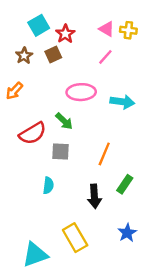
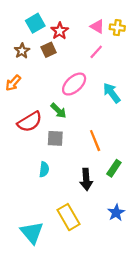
pink ellipse: (81, 92) -> (74, 84), turned -40
cyan arrow: (122, 102) -> (112, 93), turned -135
orange line: (104, 154) -> (95, 141), turned -45
cyan triangle: (35, 255) -> (32, 233), turned -50

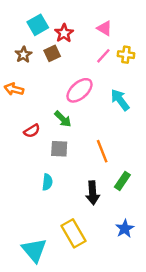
yellow cross: (117, 28) -> (126, 55), moved
orange arrow: (13, 83) -> (14, 89), turned 63
red semicircle: (30, 122) -> (32, 131), size x0.6

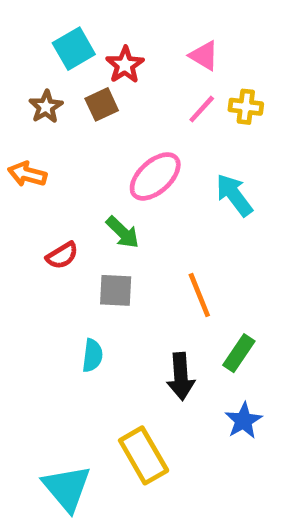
blue star: (125, 229) -> (243, 421), moved

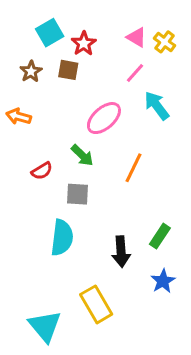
brown square: (102, 104) -> (68, 70), turned 35
yellow cross: (246, 107) -> (165, 42), moved, turned 30
cyan arrow: (234, 195) -> (157, 106), moved
orange line: (199, 295) -> (133, 168), moved, turned 48
cyan semicircle: (92, 355) -> (62, 238), size x1.6

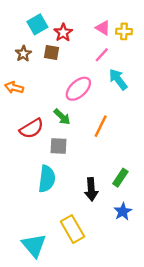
yellow cross: (165, 42) -> (124, 31), turned -35
red semicircle: (42, 171) -> (32, 128), size x1.5

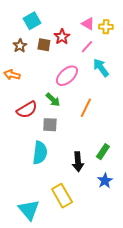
red star: (63, 33) -> (62, 37), moved

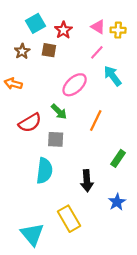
red star: (62, 37) -> (63, 30), moved
green rectangle: (103, 152) -> (118, 158), moved

